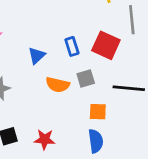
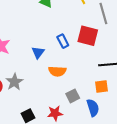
gray square: (86, 78) -> (73, 96), moved
orange square: (98, 112) -> (102, 87), moved

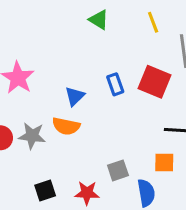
orange semicircle: (57, 71) -> (66, 126), moved
gray star: (14, 82) -> (32, 136), turned 30

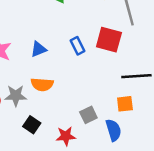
blue triangle: (75, 96) -> (39, 49), moved, turned 30
black square: (45, 190) -> (32, 125), moved, turned -30

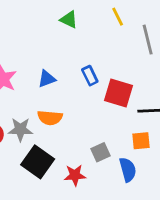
red square: (109, 40) -> (119, 93), moved
black square: (32, 125) -> (38, 162), size x1.6

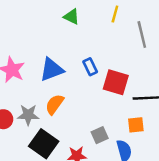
yellow line: (118, 17) -> (115, 14), turned 42
blue triangle: (47, 79) -> (52, 70), size x1.5
orange semicircle: (50, 118) -> (54, 104), turned 120

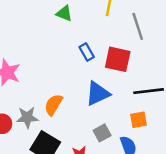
blue rectangle: (90, 67) -> (87, 52), moved
blue triangle: (52, 70) -> (98, 94), moved
red square: (116, 82) -> (118, 59), moved

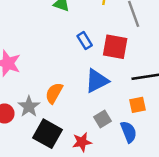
gray star: (27, 117) -> (29, 106), turned -30

